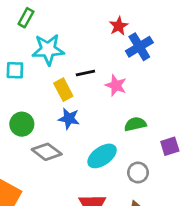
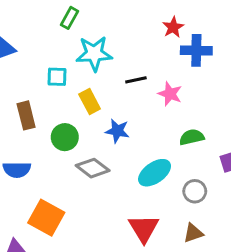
blue cross: (139, 47) -> (196, 50), turned 32
yellow rectangle: (63, 90) -> (90, 102), moved

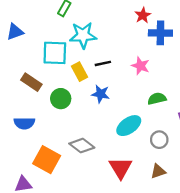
cyan square: (57, 77) -> (55, 53), size x1.6
black line: (136, 80) -> (103, 63), moved
brown rectangle: (26, 115) -> (31, 82), turned -42
gray diamond: (93, 168) -> (82, 146), moved

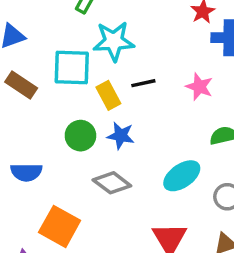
brown rectangle: (31, 82) -> (21, 85), moved
blue star: (101, 94) -> (121, 136), moved
gray diamond: (82, 146) -> (112, 183), moved

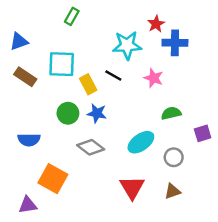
cyan star: (114, 41) -> (127, 45), moved
black line: (143, 83) -> (113, 76), turned 42

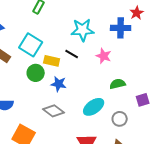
red star: (156, 24) -> (137, 13), moved
cyan square: (62, 64) -> (31, 45), turned 30
yellow rectangle: (88, 84) -> (52, 61), turned -49
green circle: (68, 113) -> (36, 73), moved

